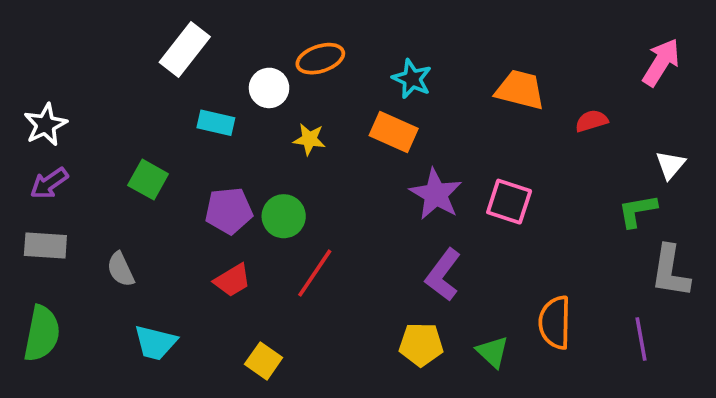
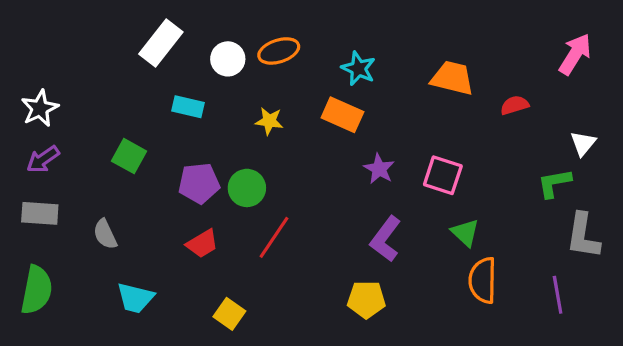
white circle: (269, 88) -> (228, 59), moved
purple star: (436, 194) -> (379, 169), size x0.7
green triangle: (493, 352) -> (465, 233), moved

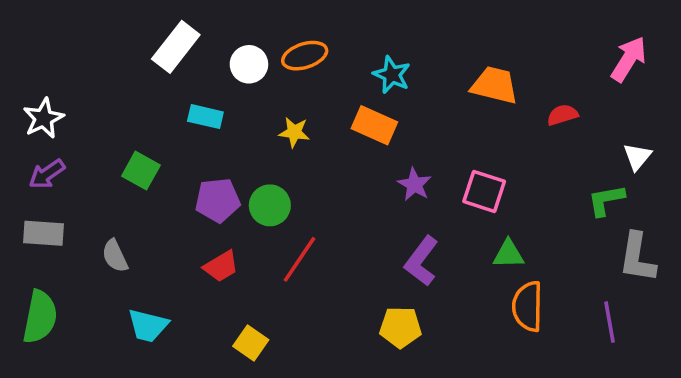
green triangle: (465, 233) -> (508, 254), turned -44

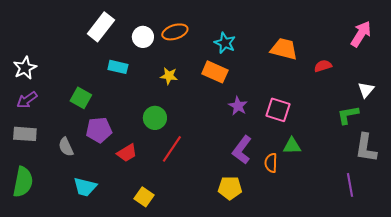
purple pentagon: (218, 200) -> (99, 130), moved
orange semicircle: (528, 306) -> (271, 163), moved, size x0.7

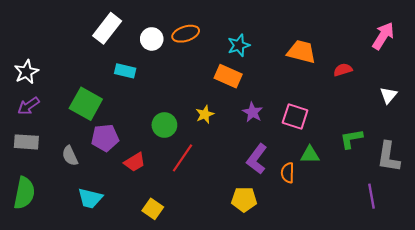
cyan star: (225, 43) -> (239, 45), turned 30
yellow star: (169, 76) -> (205, 114), moved, turned -30
green square: (81, 98) -> (86, 104), size x1.4
green L-shape: (348, 115) -> (351, 139), moved

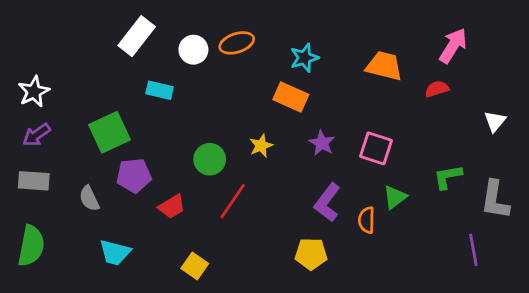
pink arrow: (383, 36) -> (453, 46), moved
green square: (86, 104) -> (110, 132), turned 36
green triangle: (310, 155) -> (395, 197), turned -36

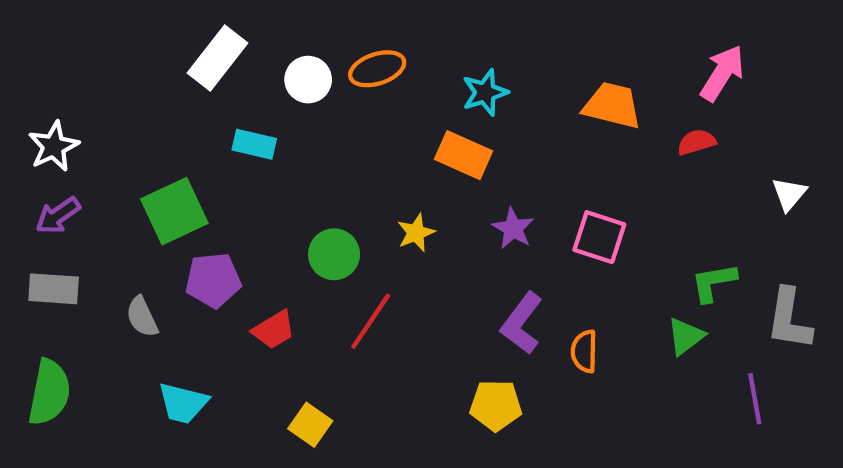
green triangle: (395, 197) -> (686, 336), moved

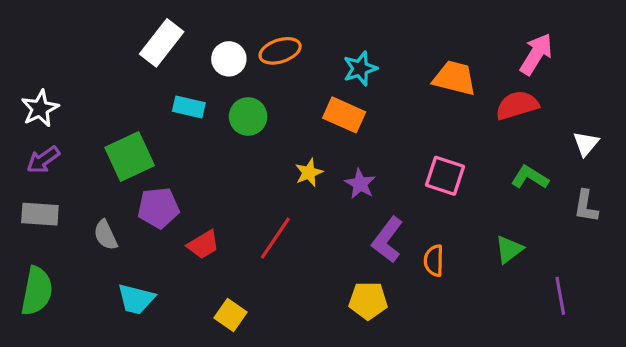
red semicircle: (696, 142) -> (517, 105), size x1.5
purple star: (513, 228) -> (360, 184), moved
green circle: (334, 254) -> (248, 117), moved
green L-shape: (714, 282) -> (530, 177), moved, turned 42
gray L-shape: (789, 319) -> (586, 206), moved, size x0.7

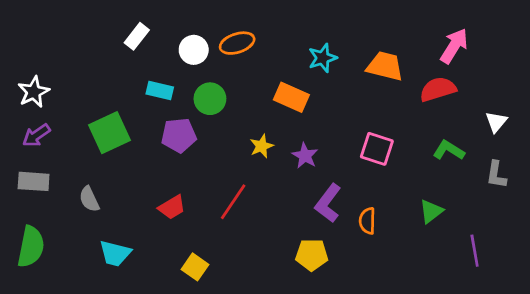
white rectangle: (162, 43) -> (137, 36), size x0.7
cyan star: (360, 68) -> (323, 58), moved
purple pentagon: (158, 208) -> (179, 135), moved

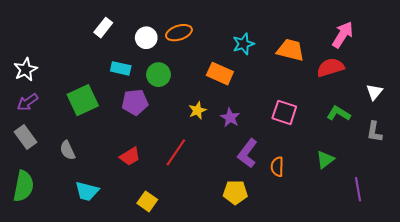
gray rectangle: (34, 181) -> (26, 137), turned 50

